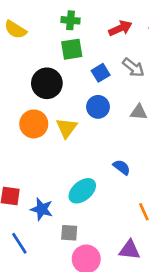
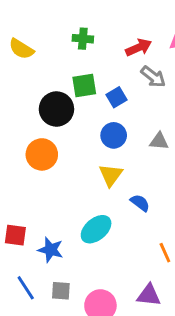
green square: (72, 49) -> (84, 86), moved
gray arrow: (133, 68) -> (153, 77), moved
yellow triangle: (67, 128) -> (111, 175), moved
gray square: (69, 233) -> (61, 291), moved

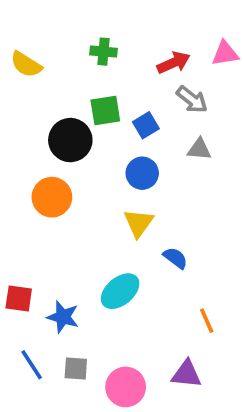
gray triangle: (159, 141) -> (199, 149), moved

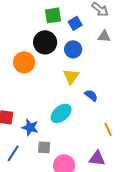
black circle: (70, 140) -> (45, 42), moved
blue line: (32, 365) -> (13, 153), turned 66
gray square: (76, 369) -> (44, 147), moved

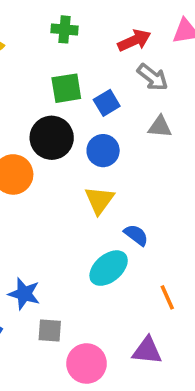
cyan ellipse: (61, 113) -> (109, 268), moved

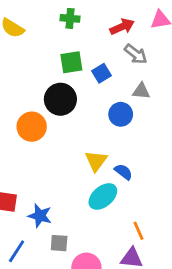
blue circle: (103, 151) -> (121, 114), moved
yellow triangle: (99, 200) -> (96, 161), moved
orange line: (167, 297) -> (138, 231), moved

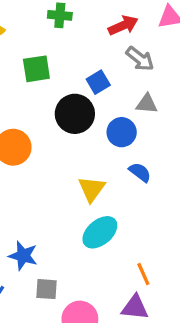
green square: (71, 62) -> (36, 69), moved
black circle: (60, 99) -> (75, 114), moved
blue semicircle: (123, 172) -> (140, 172), moved

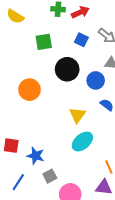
red arrow: (123, 25) -> (80, 12), moved
blue square: (98, 82) -> (81, 40), moved, turned -32
gray square: (46, 289) -> (50, 176), turned -32

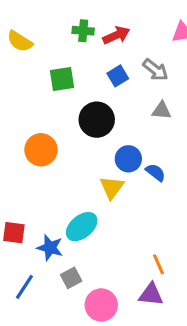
blue square: (81, 40) -> (118, 76), turned 32
blue circle: (96, 80) -> (128, 159), moved
cyan ellipse: (82, 141) -> (82, 227), moved

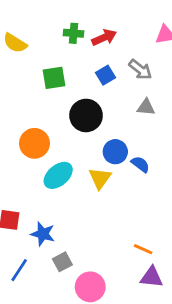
cyan ellipse: (82, 227) -> (58, 175), moved
orange line: (158, 264) -> (143, 249), turned -42
purple triangle: (151, 294) -> (152, 277), moved

